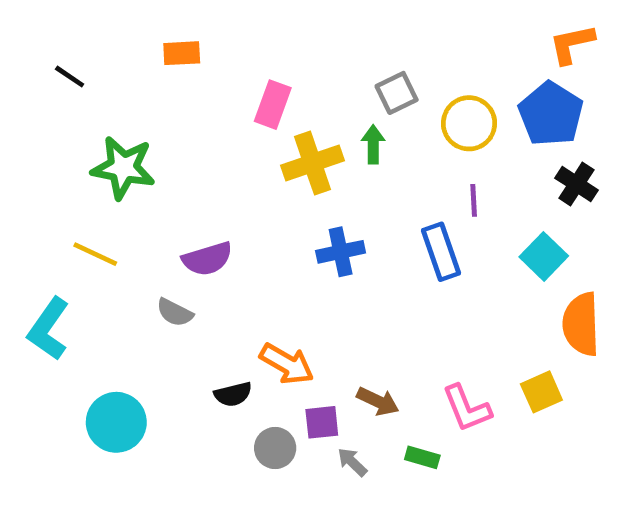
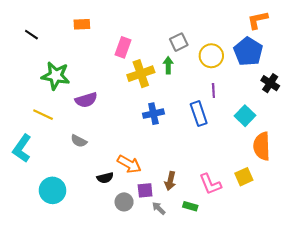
black cross: (576, 184) -> (270, 83), moved
purple semicircle: (207, 259) -> (86, 100), moved
brown arrow: (378, 401) -> (170, 181), turned 78

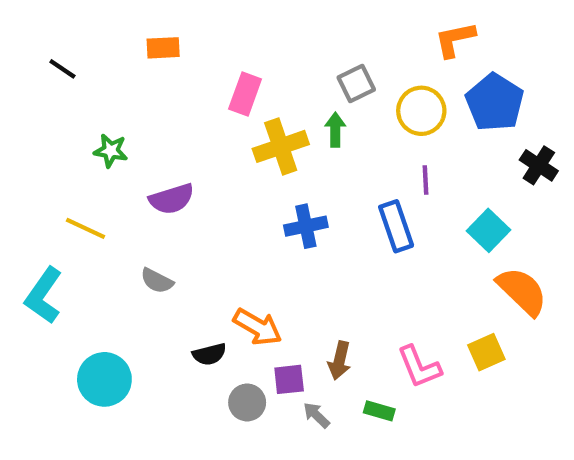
orange L-shape: (258, 20) -> (455, 39), moved
green star: (56, 76) -> (111, 151), size x0.6
orange semicircle: (262, 146) -> (522, 291), turned 136

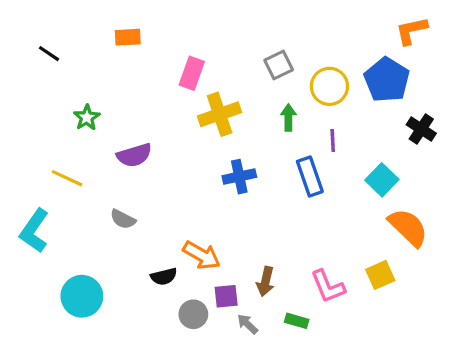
orange L-shape: (455, 39) -> (411, 31), moved
green arrow: (335, 130) -> (288, 118), moved
green star: (111, 151) -> (87, 118), turned 30

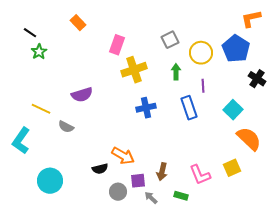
orange rectangle: (128, 37) -> (78, 23), turned 49
green star: (87, 118) -> (39, 52), moved
gray semicircle: (123, 219) -> (66, 127), moved

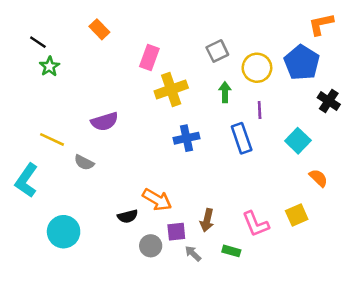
orange semicircle: (249, 139) -> (318, 178), size x0.6

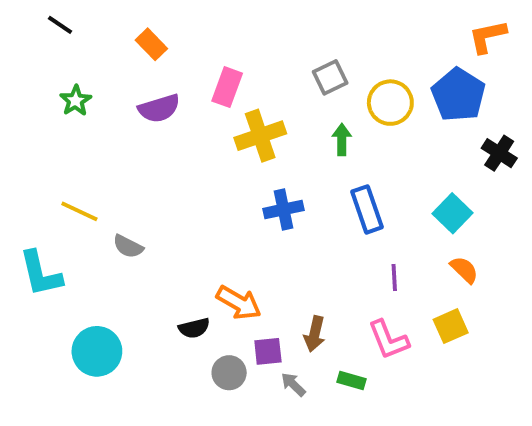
black line: (38, 42) -> (60, 25), moved
purple line: (260, 110) -> (394, 277), moved
purple semicircle: (105, 122) -> (159, 108), moved
orange semicircle: (318, 178) -> (464, 270), moved
cyan L-shape: (26, 180) -> (41, 274), turned -48

